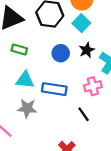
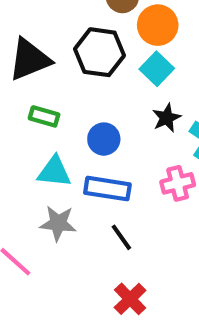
blue circle: (61, 53) -> (104, 139), moved
black line: (84, 114) -> (121, 237), moved

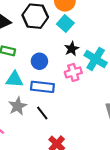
pink cross: (178, 183) -> (73, 72), moved
gray star: (58, 223) -> (18, 106), turned -30
black line: (121, 237) -> (42, 113), moved

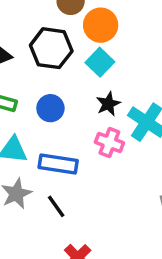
blue circle: (39, 61) -> (50, 108), moved
pink cross: (73, 72) -> (109, 143), turned 35

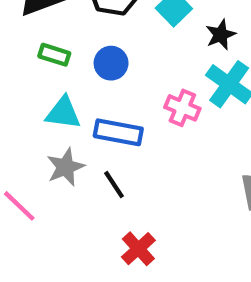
black star: (108, 104) -> (221, 35), moved

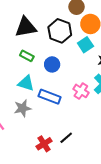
black line: (114, 185) -> (66, 138), moved, turned 72
red cross: (138, 249) -> (44, 144), moved

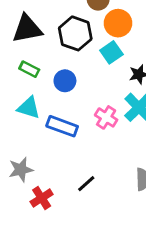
gray star: (22, 108) -> (21, 170), moved
red cross: (44, 144) -> (42, 198), moved

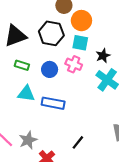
cyan square: (111, 52) -> (80, 43), turned -35
pink cross: (106, 117) -> (74, 64), moved

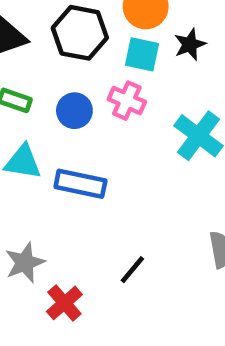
black star: (103, 56) -> (190, 44), moved

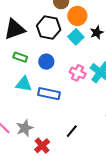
cyan square: (142, 54) -> (76, 37), turned 35
pink cross: (127, 101) -> (78, 73), moved

